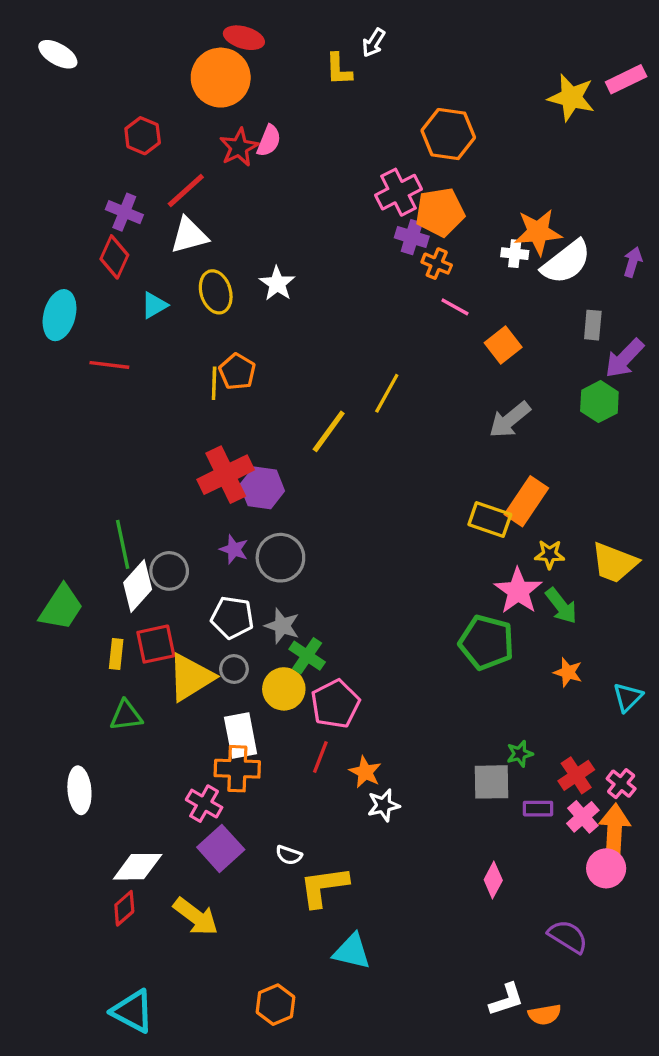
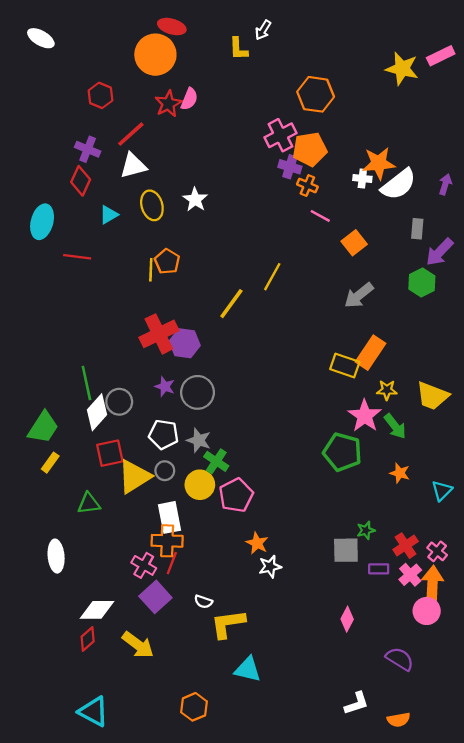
yellow rectangle: (116, 654) -> (50, 463), moved, turned 30
red line: (320, 757) -> (172, 563), moved
orange semicircle: (545, 1015) -> (399, 720), moved

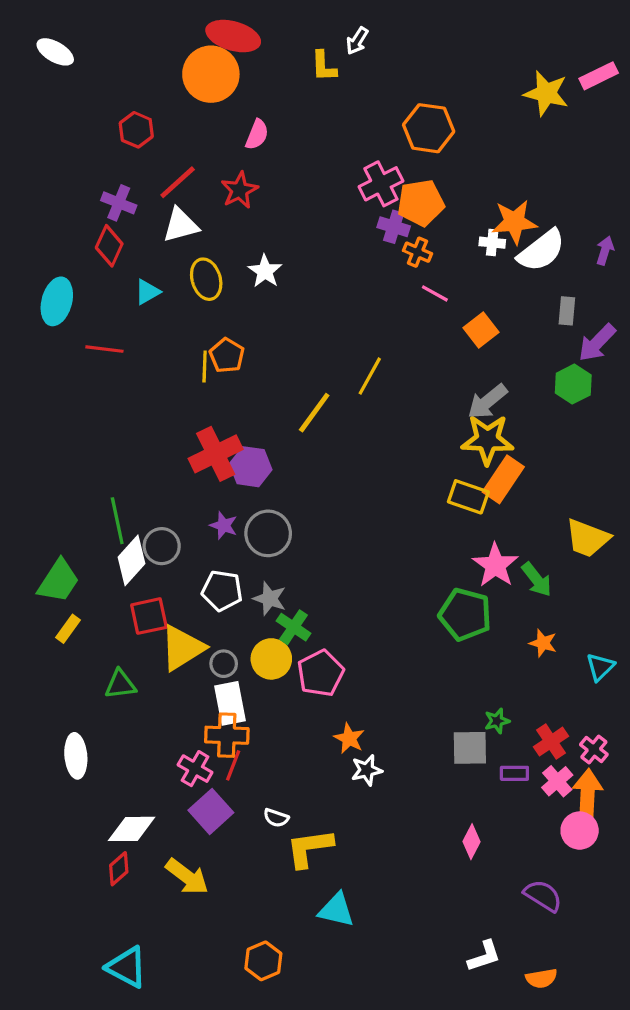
red ellipse: (172, 27) -> (233, 36), size x1.4
red star: (168, 104) -> (240, 190), moved
yellow star: (387, 390) -> (487, 440), moved, size x1.8
gray circle: (165, 471) -> (224, 664), moved

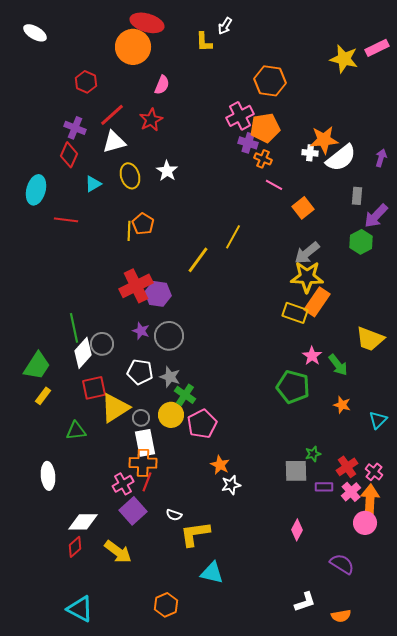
pink star: (495, 565) -> (312, 356), size x0.7
pink cross: (195, 769) -> (123, 484), turned 30

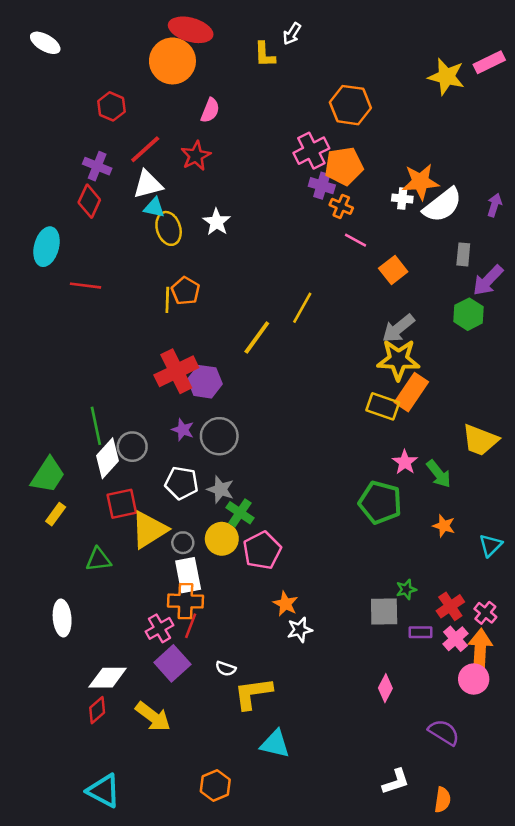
cyan triangle: (93, 184) -> (154, 208), moved, turned 42
orange semicircle: (341, 616) -> (443, 800), turned -72

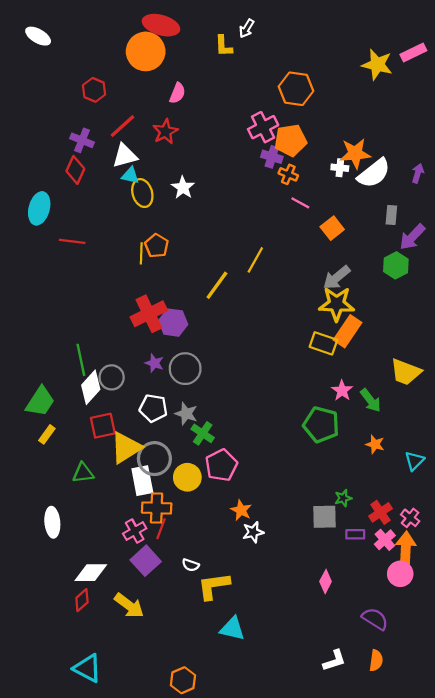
yellow circle: (222, 539) -> (187, 477), moved
gray circle: (183, 543) -> (154, 459), size x1.8
white rectangle: (188, 575) -> (142, 481), moved
orange hexagon: (215, 785) -> (183, 680), moved
orange semicircle: (443, 800) -> (376, 661), moved

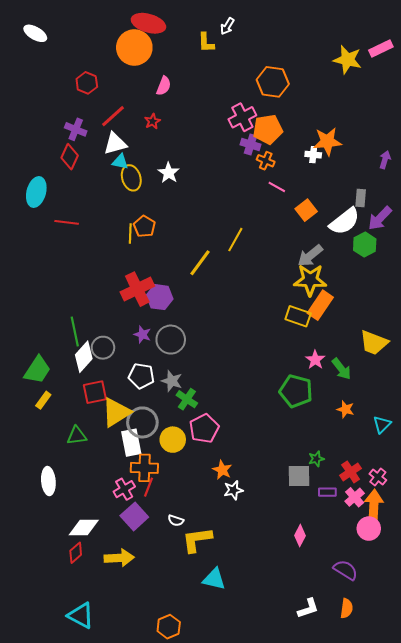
red star: (165, 132) -> (152, 121), size x0.7
white semicircle: (374, 173) -> (345, 221), moved
yellow arrow: (129, 606) -> (119, 558), turned -40

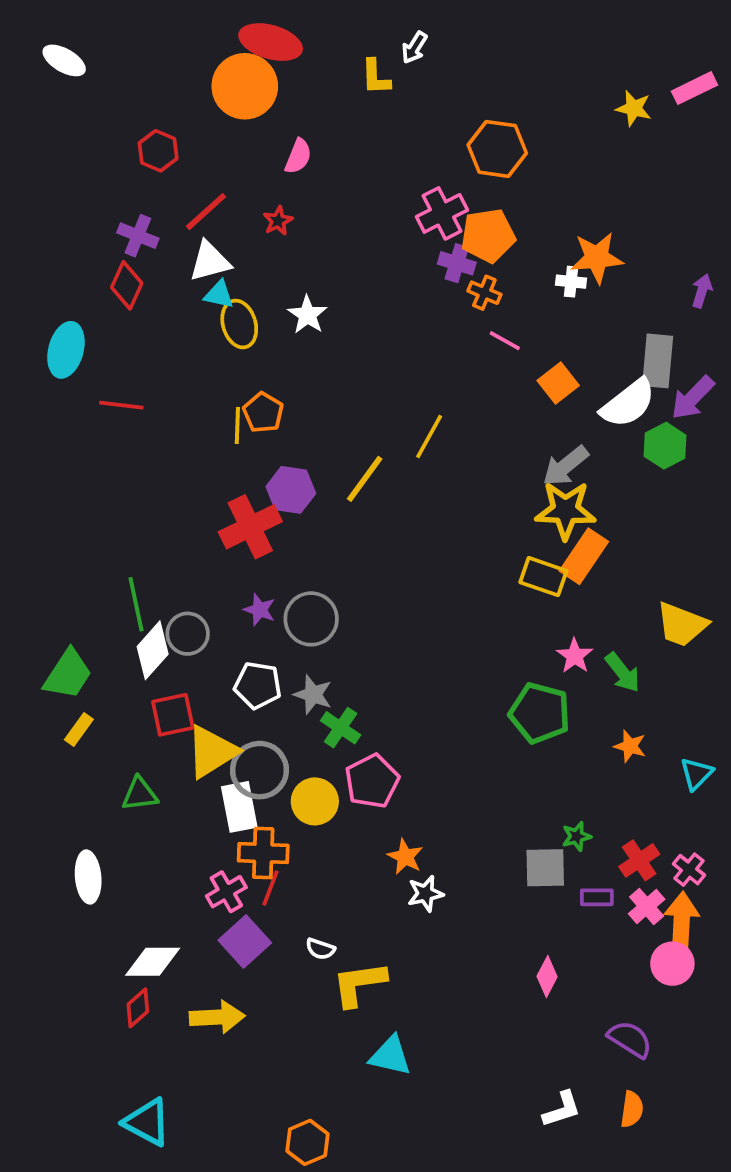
yellow star: (348, 60) -> (634, 108), size x0.7
gray rectangle: (361, 198) -> (658, 361), size x1.6
purple hexagon: (160, 297) -> (291, 490), moved

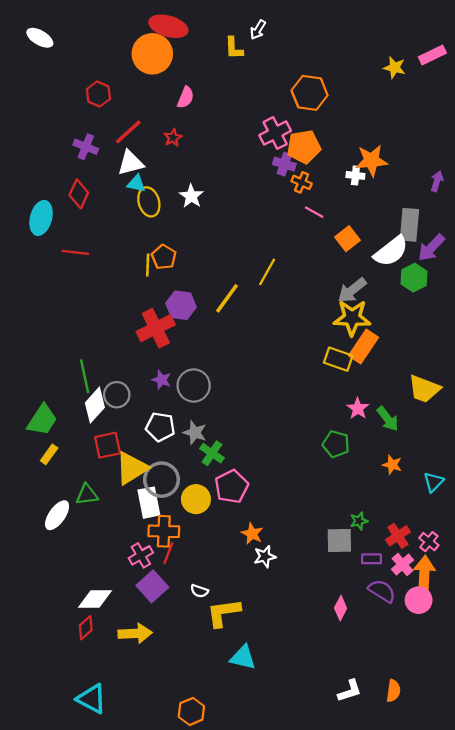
red diamond: (127, 285) -> (79, 194), moved
green pentagon: (540, 713) -> (336, 444), size x0.7
white ellipse: (88, 877) -> (57, 515), moved, turned 40
purple semicircle: (630, 1039) -> (382, 591), moved

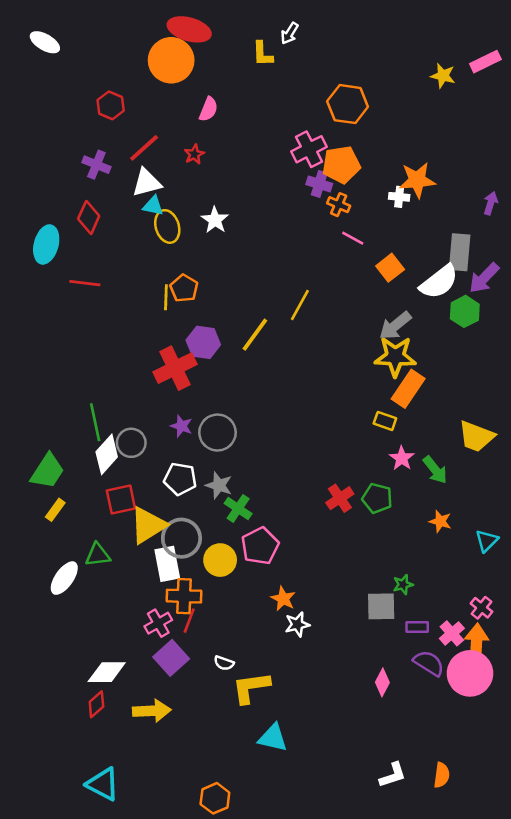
yellow rectangle: (338, 359) -> (385, 421), moved, size x0.7
red cross: (398, 536) -> (340, 498), moved
pink circle: (419, 600) -> (470, 673), size x1.5

